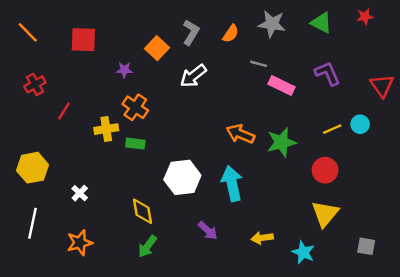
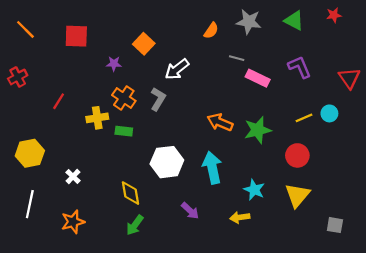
gray L-shape: (191, 32) -> (158, 99), moved
red cross: (35, 84) -> (18, 77), moved
cyan star: (303, 252) -> (254, 190), moved

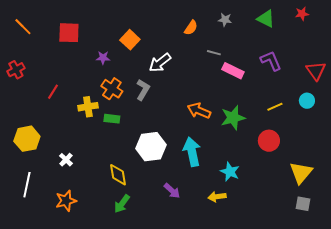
gray star: (249, 22) -> (225, 20), size x0.6
cyan circle: (329, 113) -> (307, 101), moved
yellow triangle: (297, 195) -> (301, 173), moved

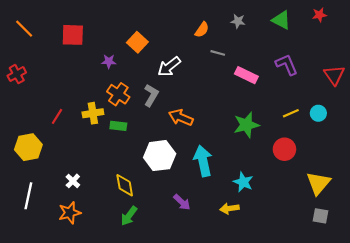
gray line: (214, 53) -> (218, 53), moved
red line: (53, 92) -> (57, 116), moved
cyan circle: (307, 101) -> (318, 113), moved
orange arrow: (199, 111) -> (181, 117), moved
white cross: (66, 160) -> (73, 181), moved

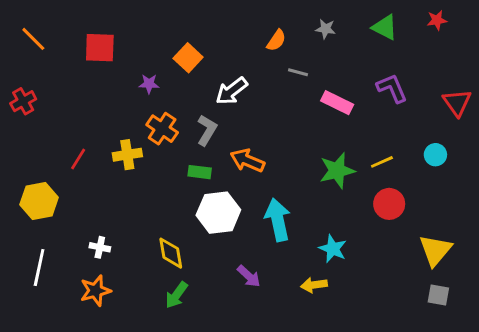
yellow line: (291, 113) -> (382, 162), moved
green rectangle: (118, 126) -> (200, 172), moved
white cross: (73, 181) -> (100, 247), turned -32

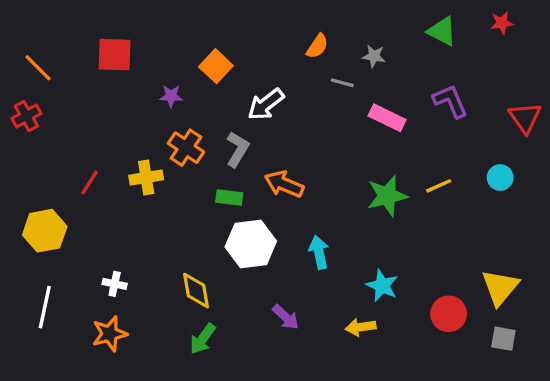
gray star: (326, 29) -> (374, 56), moved
orange line: (33, 39) -> (38, 68), moved
red circle: (389, 204) -> (449, 314), moved
cyan arrow: (278, 220) -> (319, 252), size x0.7

